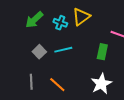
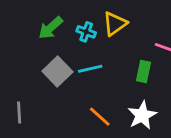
gray square: (39, 52) -> (57, 72), size x1.5
gray line: (31, 82) -> (19, 113), moved
orange line: (57, 85) -> (100, 117), moved

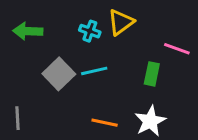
green arrow: (51, 28) -> (28, 31), moved, turned 44
orange line: (100, 117) -> (105, 123), turned -30

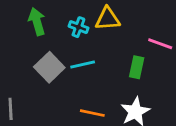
yellow triangle: (121, 22) -> (108, 19), turned 32
green arrow: (28, 31) -> (37, 22), moved, turned 72

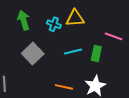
cyan line: (83, 65) -> (73, 52), moved

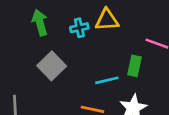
cyan cross: (54, 24) -> (79, 28), turned -32
cyan line: (73, 52) -> (107, 80), moved

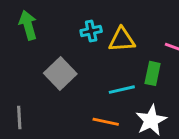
yellow triangle: (107, 20) -> (122, 40), moved
green arrow: (40, 23) -> (28, 25), moved

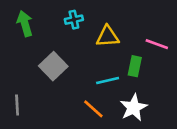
cyan cross: (91, 31) -> (74, 20), moved
orange line: (106, 122) -> (93, 109), turned 30

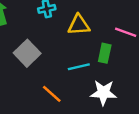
white star: (133, 108) -> (103, 93), turned 30
orange line: (93, 109) -> (52, 94), moved

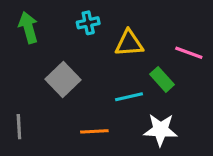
green rectangle: (105, 53) -> (162, 79), turned -54
orange line: (52, 94) -> (94, 131), turned -45

